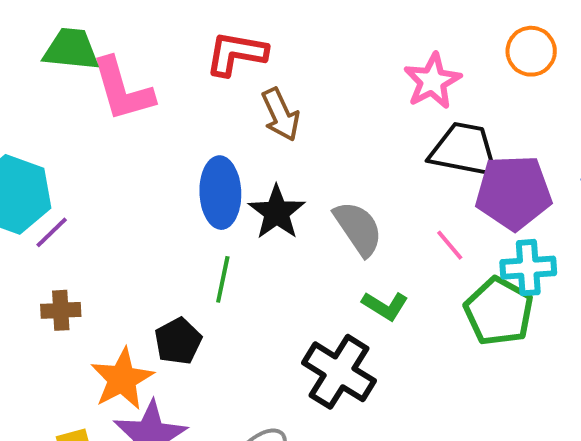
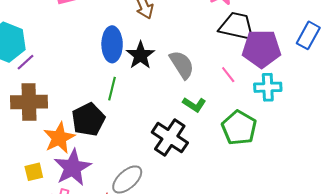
brown cross: (61, 310) -> (29, 102), size x1.8
green pentagon: (499, 311) -> (239, 128), moved
black pentagon: (178, 341) -> (88, 119), size x1.4

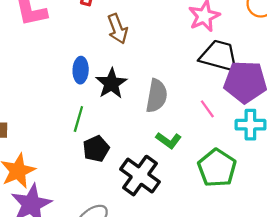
blue ellipse: (112, 44) -> (81, 70), size x0.7
gray semicircle: (182, 65) -> (157, 96), turned 40
black pentagon: (88, 119) -> (96, 149), moved, size x0.7

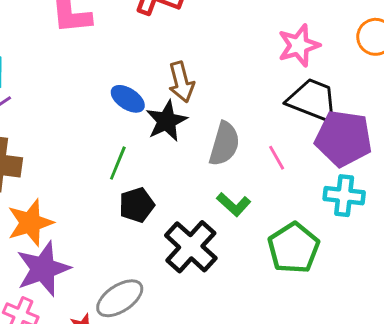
brown arrow: (118, 29) -> (181, 82), moved
blue ellipse: (81, 70) -> (128, 99), turned -65
pink line: (207, 109) -> (277, 158), moved

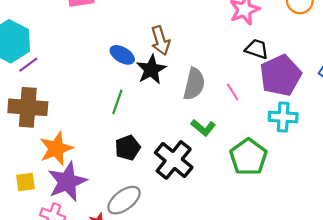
black trapezoid: (313, 100) -> (257, 49), size x0.6
purple pentagon: (344, 138) -> (281, 75), turned -30
black pentagon: (137, 205) -> (128, 148), moved

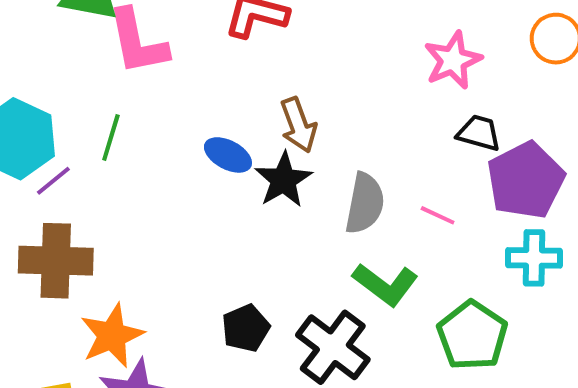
pink line: (233, 92) -> (438, 215), turned -30
green line: (117, 102) -> (111, 137), moved
green L-shape: (203, 128) -> (385, 284), size x1.4

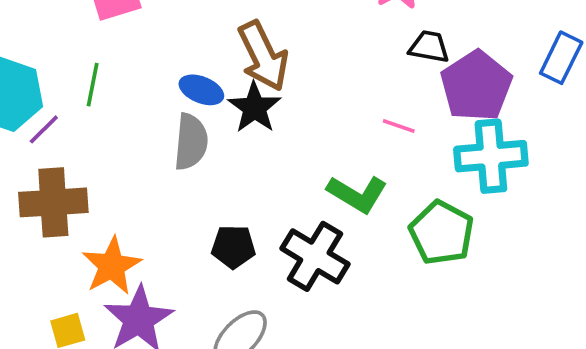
brown arrow: (298, 125) -> (263, 56), size x1.4
gray semicircle: (365, 203) -> (191, 142), moved
cyan cross: (534, 258) -> (491, 156), size x1.4
black pentagon: (246, 328) -> (233, 247), turned 30

